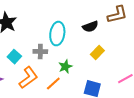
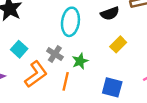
gray cross: (40, 52) -> (55, 54), moved, turned 32
orange line: (53, 84) -> (66, 81), turned -35

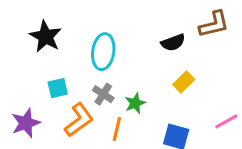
cyan ellipse: (70, 22) -> (103, 52), moved
cyan square: (19, 49) -> (58, 88), turned 35

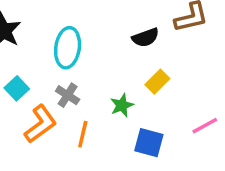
cyan square: (58, 88) -> (17, 88), turned -30
green star: (135, 103) -> (122, 105), moved

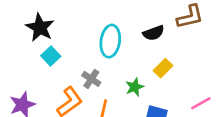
cyan ellipse: (68, 48) -> (110, 41), moved
cyan square: (17, 88) -> (51, 56), moved

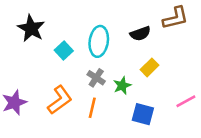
cyan square: (51, 56) -> (64, 50), moved
gray cross: (91, 79) -> (96, 78), moved

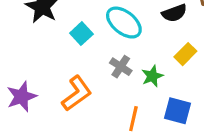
cyan ellipse: (99, 41) -> (124, 23), turned -60
orange line: (92, 108) -> (133, 119), moved

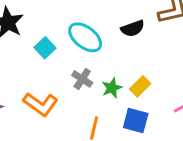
yellow rectangle: (185, 54) -> (140, 86), moved
orange L-shape: (77, 93) -> (41, 104), turned 72

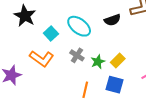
orange L-shape: (41, 104) -> (42, 59), moved

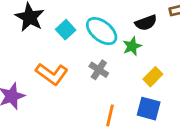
cyan square: (51, 34) -> (66, 30), moved
green star: (98, 62) -> (132, 46), moved

